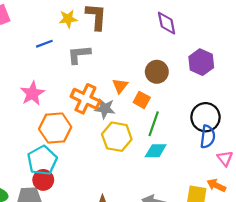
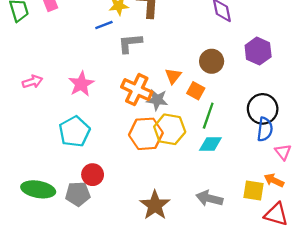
blue line: (44, 44) -> (104, 25), moved
orange hexagon: (55, 128) -> (146, 134), moved
cyan pentagon: (42, 160) -> (74, 132), moved

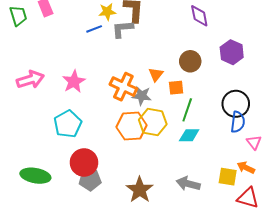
gray L-shape: (130, 43) -> (122, 29), moved
pink arrow: (32, 82) -> (30, 80), size x1.5
orange square: (196, 91) -> (176, 88), turned -35
red circle: (93, 175) -> (84, 162), size x1.4
gray pentagon: (78, 194) -> (90, 180), moved

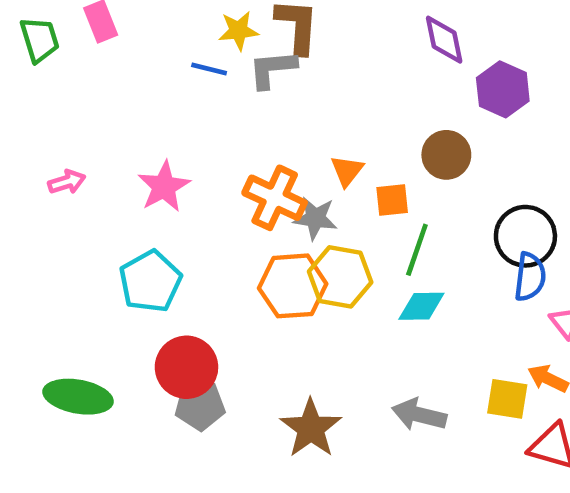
blue line: (94, 29) -> (209, 69), turned 35
purple hexagon: (232, 52) -> (503, 89), moved
brown circle: (190, 61) -> (446, 155), moved
pink arrow: (30, 80) -> (67, 182), size x0.6

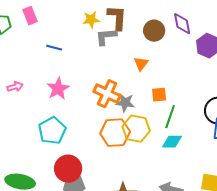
blue line: (209, 69) -> (54, 48), moved
brown circle: (446, 155) -> (154, 31), moved
orange triangle: (347, 171) -> (141, 64), moved

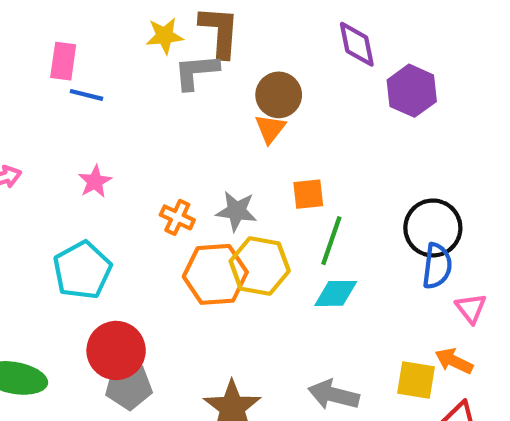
pink rectangle: (30, 16) -> (63, 61), moved, turned 30
brown circle: (154, 31) -> (279, 95), moved
pink star: (58, 89) -> (95, 182), size x0.7
orange cross: (107, 94) -> (177, 217), moved, size x0.6

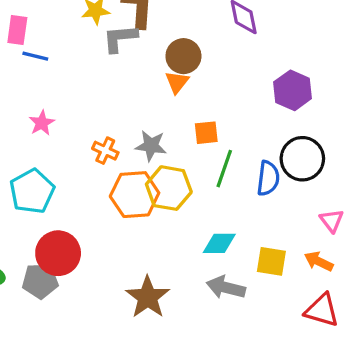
purple hexagon: (412, 91) -> (293, 90), moved
blue semicircle: (437, 266) -> (268, 178), moved
cyan diamond: (336, 293) -> (219, 243), moved
yellow square: (416, 380) -> (271, 261), moved
gray pentagon: (129, 386) -> (40, 281), moved

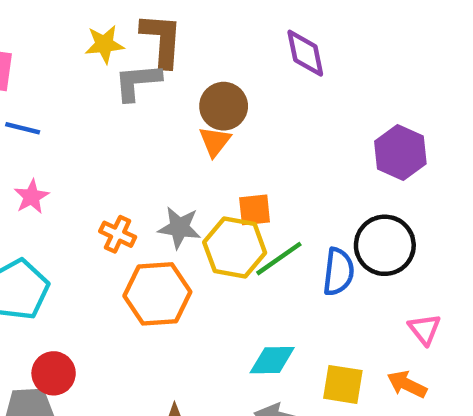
blue line: (35, 56) -> (23, 128), moved
purple hexagon: (293, 90) -> (400, 153), moved
green line: (224, 169) -> (279, 259), turned 36
yellow hexagon: (169, 188) -> (235, 247), moved
red circle: (58, 253) -> (54, 373), size x0.7

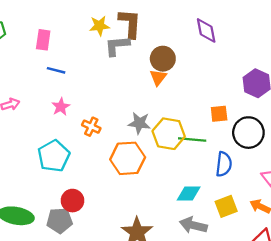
orange square: (255, 210) -> (219, 114), moved
orange cross: (118, 234) -> (91, 127), moved
green line: (279, 259) -> (192, 140), turned 40
blue semicircle: (338, 272) -> (224, 164), moved
yellow square: (343, 384) -> (226, 206), turned -30

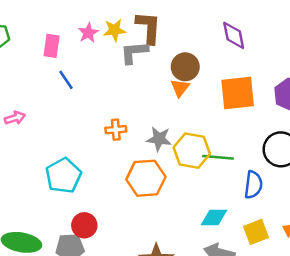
blue line: (56, 70) -> (66, 80), turned 42
pink star: (61, 107) -> (88, 33), moved
orange square: (219, 114) -> (238, 93), moved, size x1.8
orange cross: (91, 127) -> (116, 130), moved, turned -30

